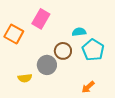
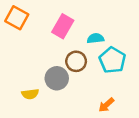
pink rectangle: (41, 19) -> (63, 26), moved
orange square: (14, 34) -> (17, 18), moved

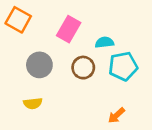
cyan pentagon: (112, 60) -> (123, 66), turned 30
gray circle: (57, 78) -> (39, 65), moved

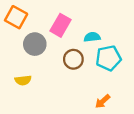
gray circle: (39, 65) -> (35, 44), moved
yellow semicircle: (33, 103) -> (23, 80), moved

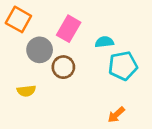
brown circle: (73, 59) -> (63, 67), moved

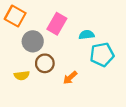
brown circle: (63, 67) -> (45, 63), moved
orange arrow: (116, 115) -> (70, 78), moved

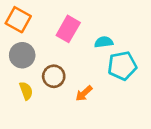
gray circle: (33, 41) -> (22, 55), moved
yellow semicircle: (22, 75) -> (26, 91), turned -104

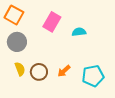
cyan pentagon: (122, 66) -> (93, 76), moved
brown circle: (54, 76) -> (39, 72), moved

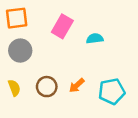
orange square: (14, 15) -> (17, 18), turned -36
yellow semicircle: (20, 69) -> (14, 88), moved

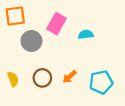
gray circle: (20, 51) -> (31, 41), moved

